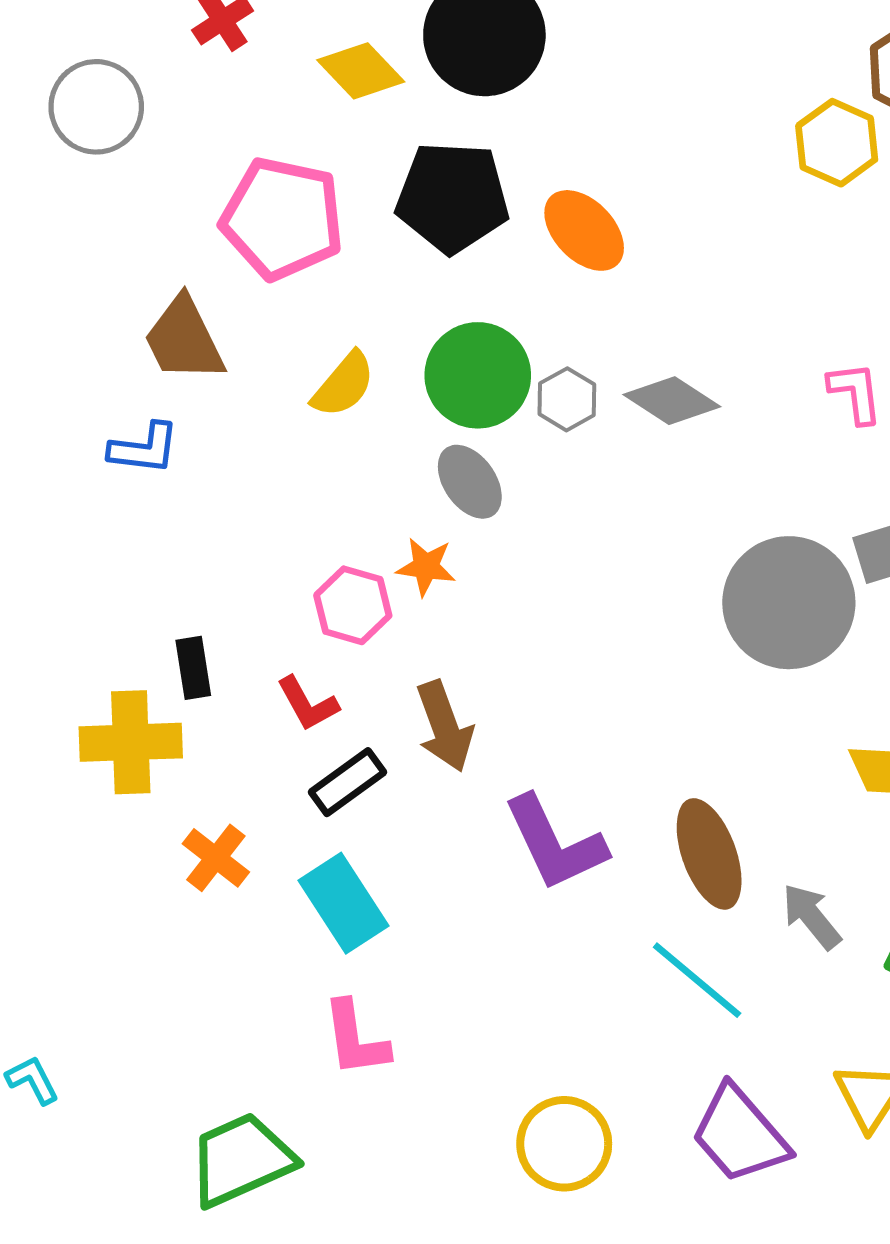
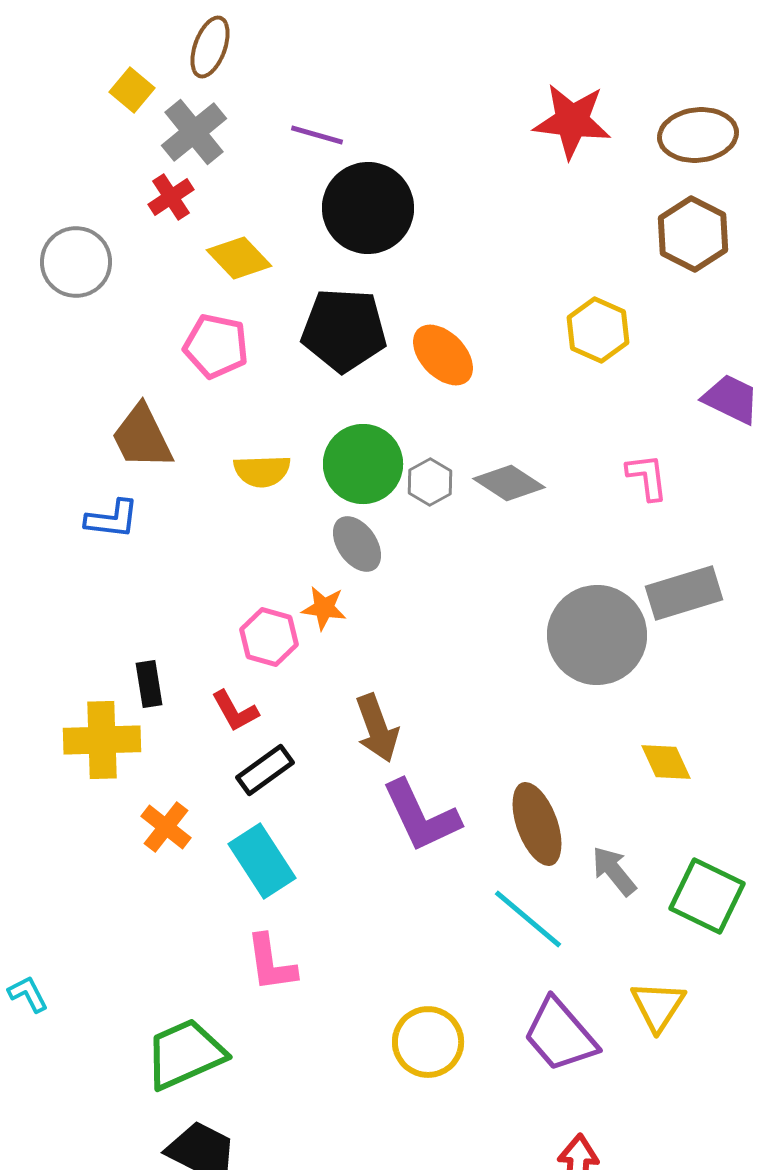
yellow diamond: (361, 71) -> (239, 258), moved
yellow hexagon: (837, 143) -> (598, 330), moved
pink pentagon: (282, 218) -> (216, 346), size x0.7
yellow semicircle: (344, 385) -> (262, 471), turned 48
brown arrow: (445, 726) -> (377, 728), moved

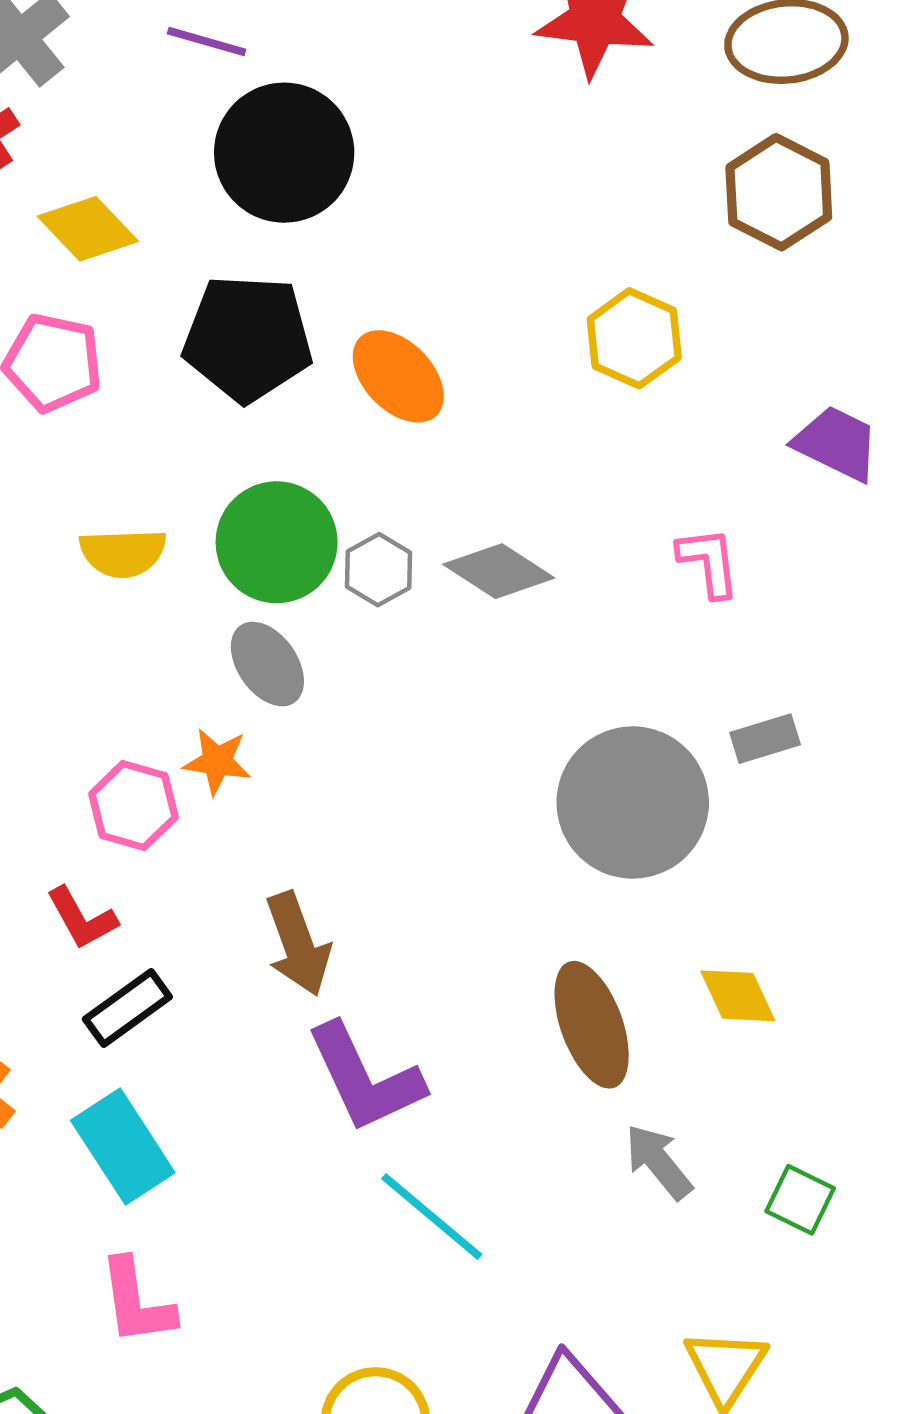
gray rectangle: (684, 593) -> (765, 739), size x0.6
brown ellipse: (537, 824) -> (592, 1025), moved
green square: (707, 896) -> (800, 1200), size x0.6
cyan line: (528, 919) -> (432, 1217), moved

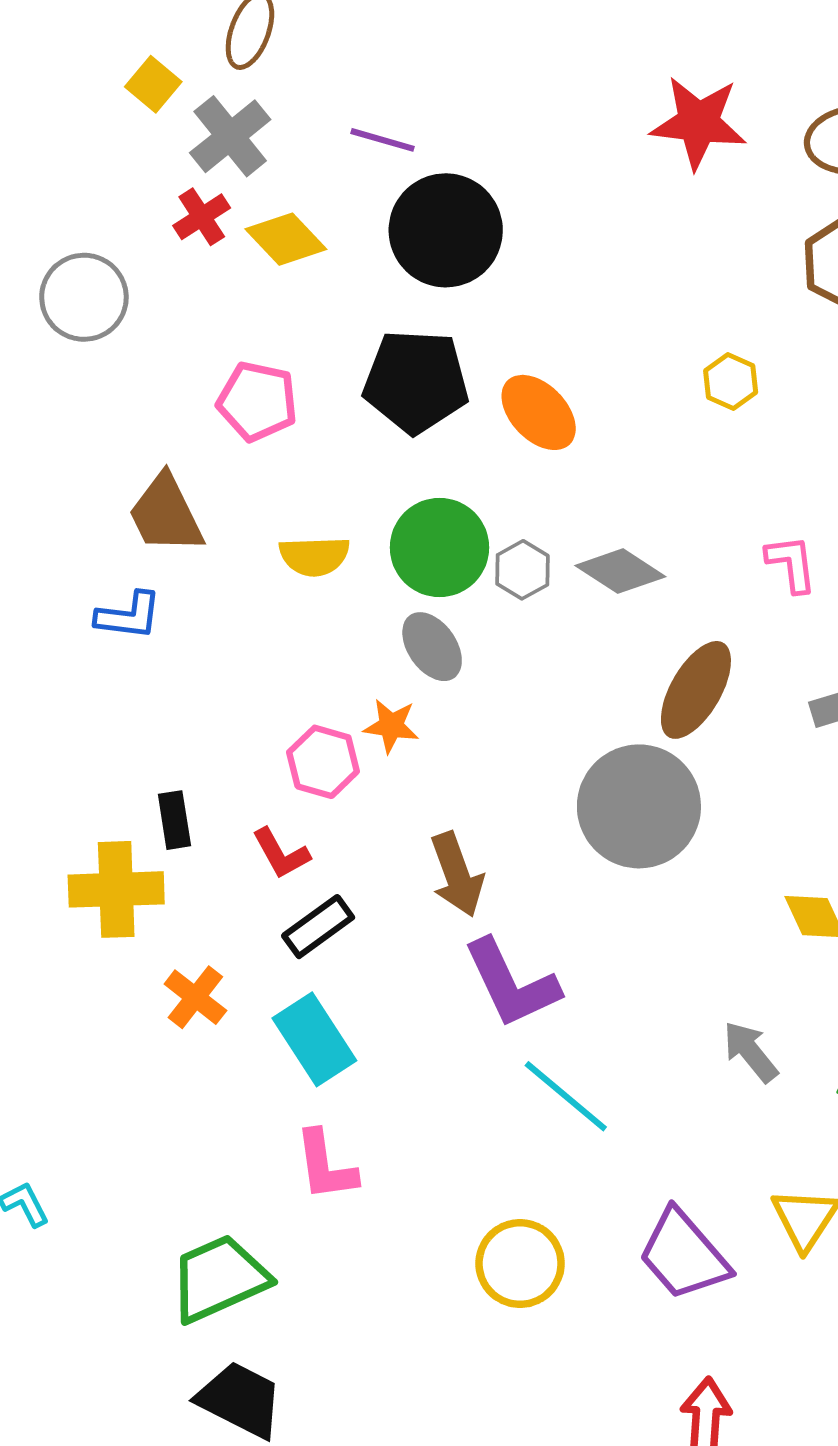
yellow diamond: (88, 229) -> (286, 239), moved
yellow hexagon: (634, 338) -> (731, 382), size x0.7
gray circle: (633, 803) -> (639, 806), moved
brown ellipse: (592, 1025) -> (696, 690), moved, turned 50

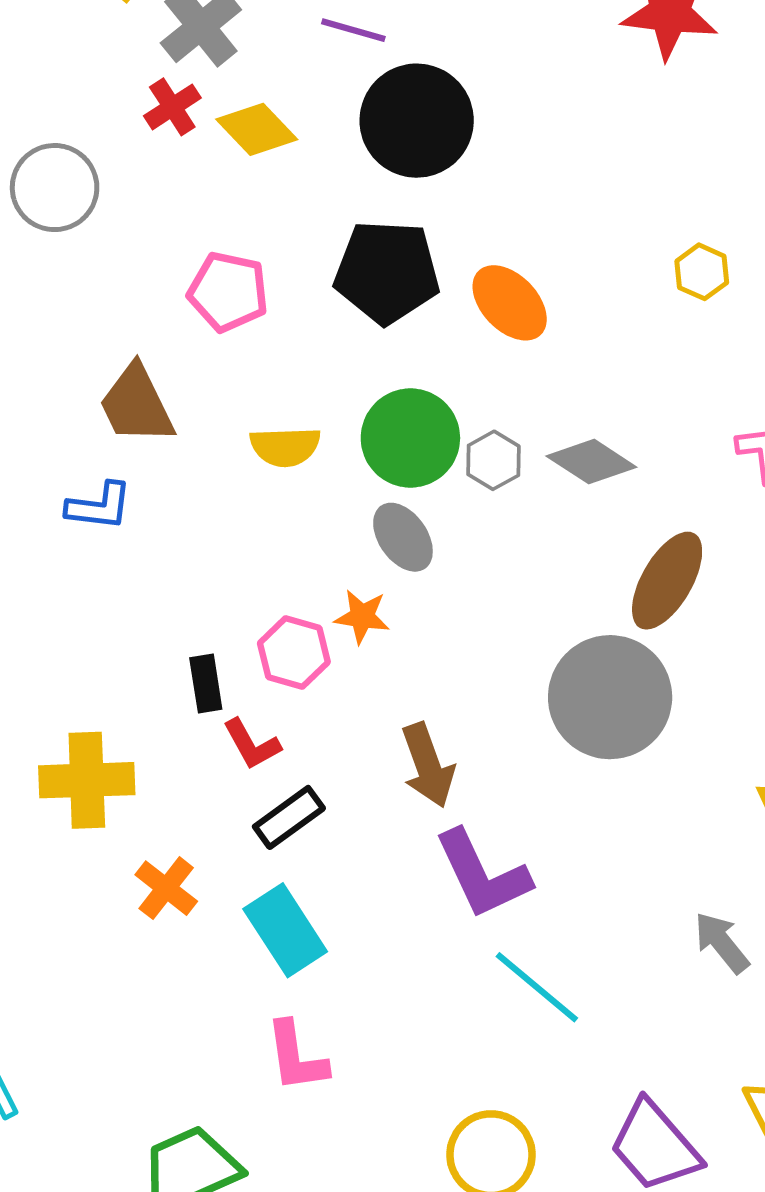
black rectangle: (174, 820) -> (206, 684), moved

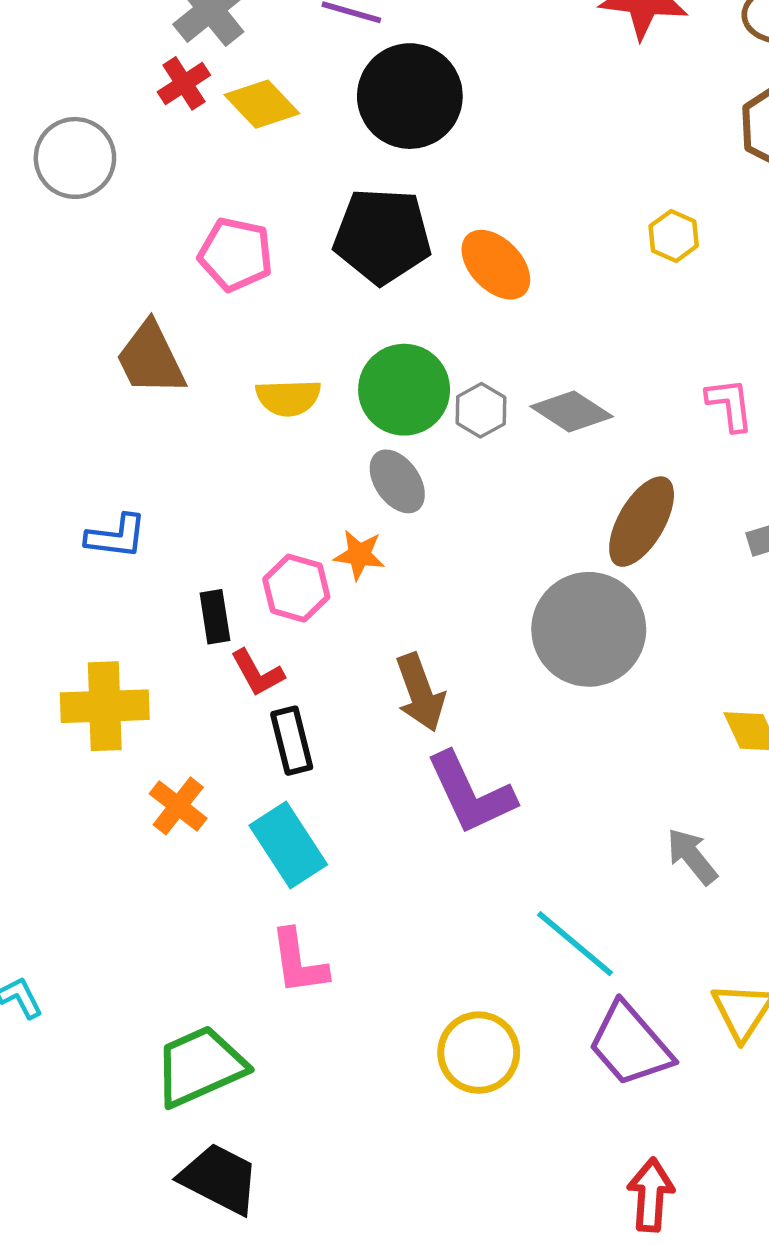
blue L-shape: (99, 506) -> (116, 536), moved
black rectangle: (289, 817) -> (292, 741), turned -68
cyan line: (537, 987) -> (575, 944), moved

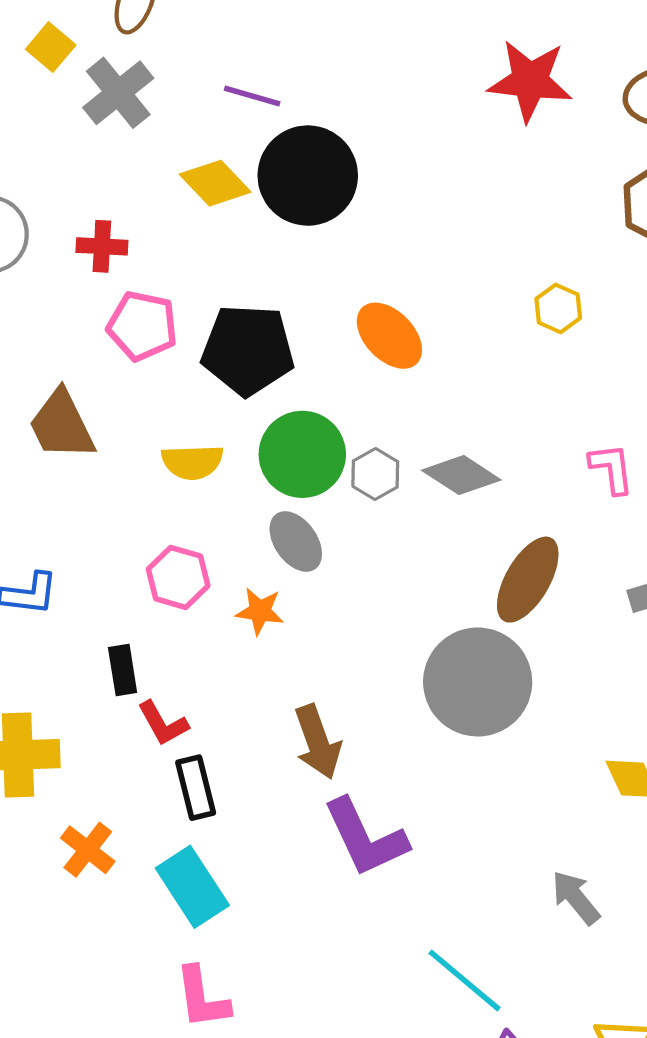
red cross: (184, 83) -> (102, 246), moved, turned 36
yellow diamond: (262, 104) -> (215, 183), moved
black pentagon: (382, 236) -> (248, 350), moved
pink hexagon: (296, 588) -> (178, 577), moved

